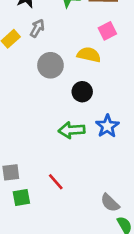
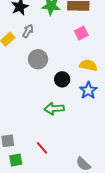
yellow semicircle: (89, 55) -> (88, 65), moved
blue star: (107, 126) -> (88, 90), moved

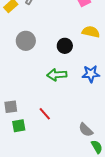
gray circle: (38, 59) -> (26, 41), moved
blue star: (88, 90) -> (91, 74), moved, turned 30

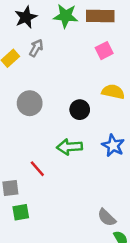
blue star: (91, 74) -> (113, 146), turned 30
red line: (45, 114) -> (37, 169), moved

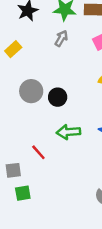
gray arrow: (36, 48) -> (61, 38), moved
black circle: (80, 110) -> (58, 97), moved

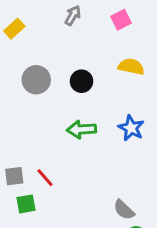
black circle: (58, 97) -> (81, 81), moved
red line: (38, 152) -> (45, 178), moved

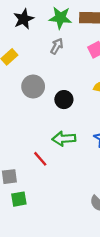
gray circle: (36, 80) -> (33, 86), moved
red line: (45, 178) -> (40, 159), moved

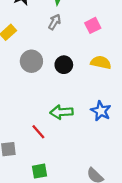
black circle: (64, 100) -> (64, 65), moved
green square: (19, 199) -> (40, 171), moved

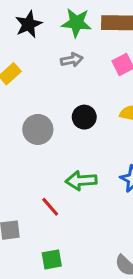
gray arrow: (55, 22) -> (72, 60), turned 49
gray circle: (31, 61) -> (38, 129), moved

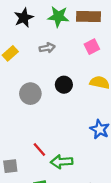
gray arrow: (72, 60) -> (47, 48), moved
green arrow: (81, 181) -> (62, 162), moved

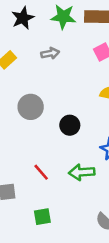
black circle: (64, 85) -> (70, 125), moved
green arrow: (62, 162) -> (82, 172), moved

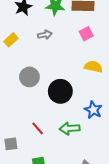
black circle: (70, 125) -> (60, 91), size x1.5

